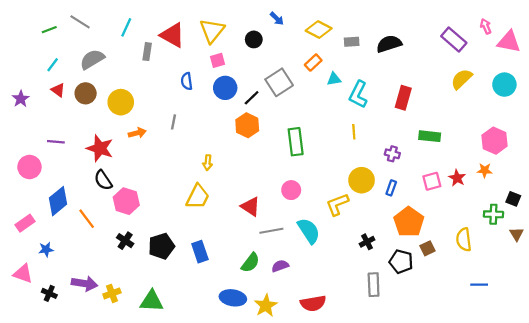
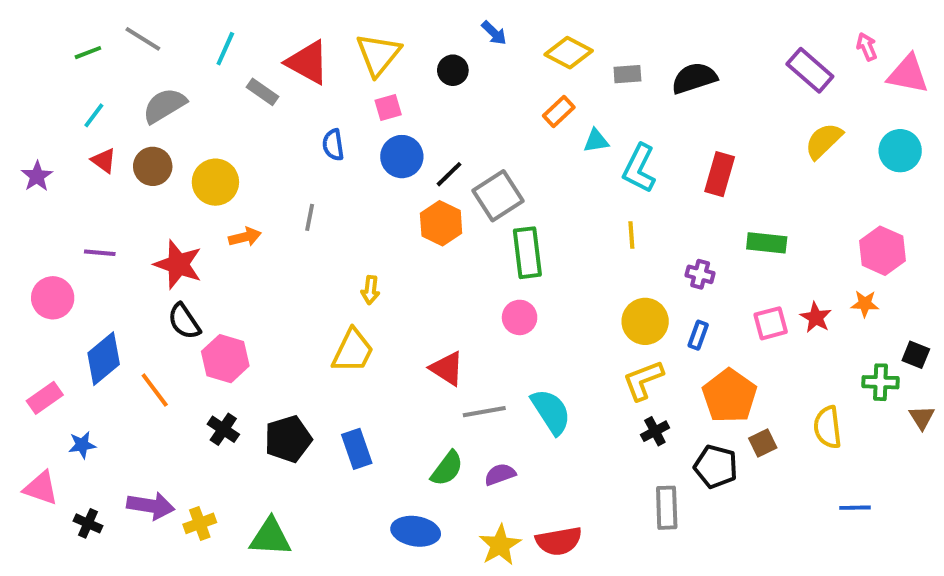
gray rectangle: (147, 52) -> (263, 92), turned -63
gray square: (279, 82) -> (498, 196), moved
pink circle: (291, 190) -> (520, 317), moved
yellow L-shape: (337, 204) -> (643, 380), moved
yellow star: (266, 306) -> (500, 545), moved

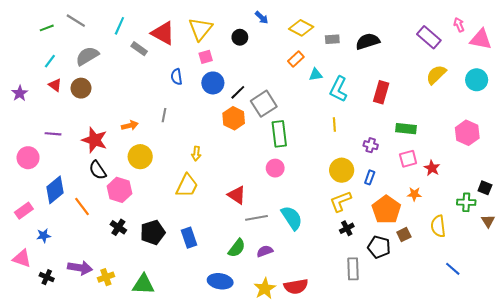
yellow circle: (215, 182) -> (140, 157), moved
orange star: (865, 304) -> (414, 194), moved
pink square: (771, 323) -> (408, 159), moved
blue line: (855, 508) -> (453, 269), turned 42

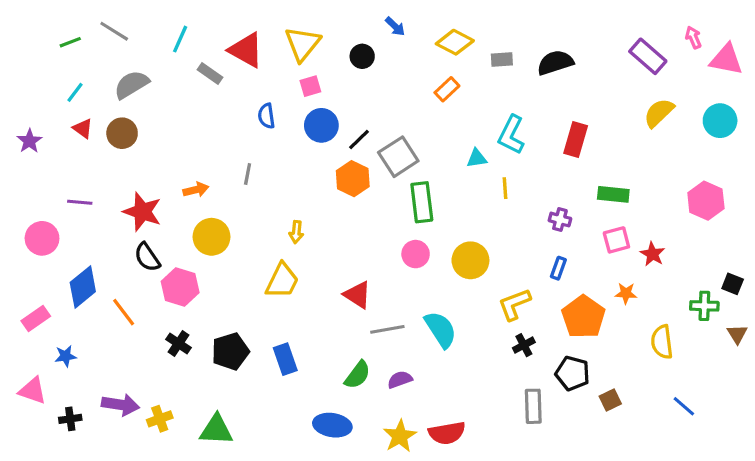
cyan triangle: (316, 75) -> (477, 158), moved
yellow circle: (342, 170) -> (470, 260), moved
brown square: (404, 235) -> (610, 400), moved
black cross: (47, 277) -> (70, 419), turned -32

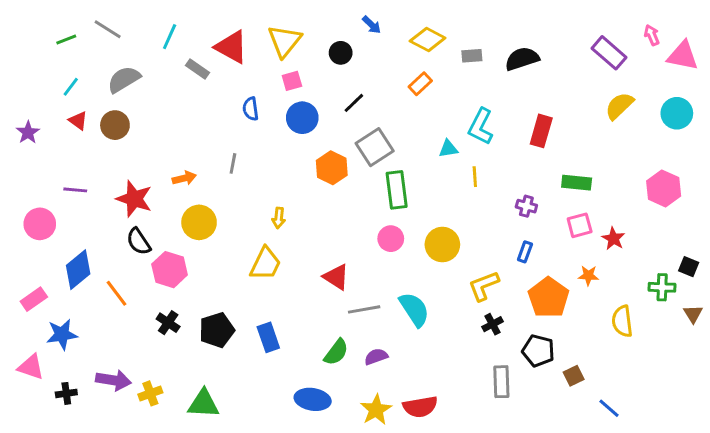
black line: (359, 139) -> (354, 103), moved
blue star: (66, 356) -> (62, 334), size x1.5
blue line: (684, 406) -> (609, 408), moved

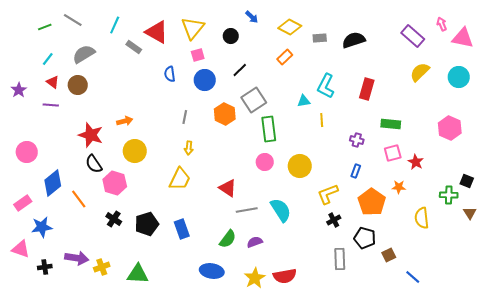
gray line: (233, 163) -> (185, 117), moved
purple line: (75, 190) -> (51, 105), moved

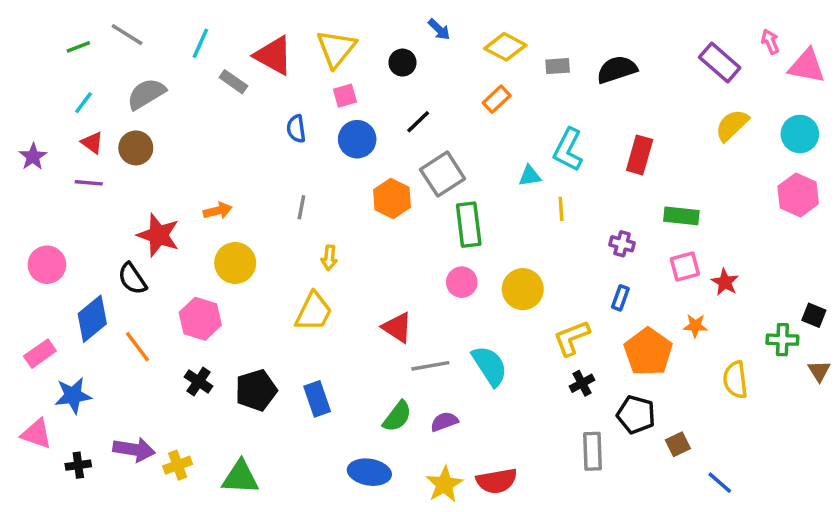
gray line: (185, 117) -> (301, 207), moved
pink hexagon: (450, 128) -> (798, 195), moved
black semicircle: (94, 164) -> (132, 279), moved

